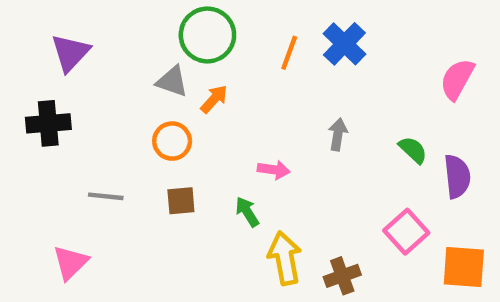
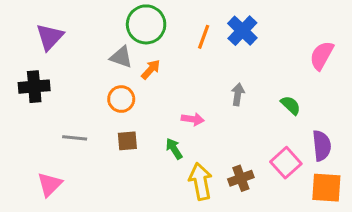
purple semicircle: (457, 176) -> (322, 146), moved
brown cross: (342, 276) -> (241, 178), moved

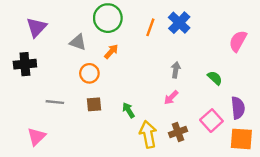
gray triangle: (121, 57) -> (78, 42), moved
pink arrow: (193, 119) -> (171, 97), moved, turned 126

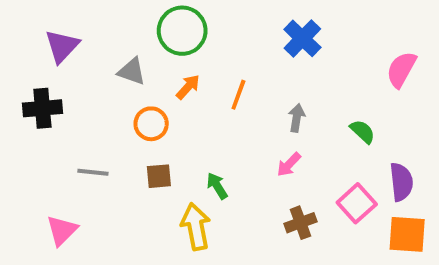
orange line: (150, 27) -> (238, 95), moved
yellow arrow: (148, 134) -> (196, 227), moved

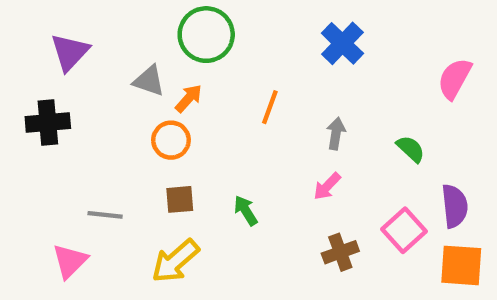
orange arrow: (188, 87) -> (189, 98), moved
gray line: (93, 172) -> (105, 215), moved
yellow arrow: (196, 227) -> (175, 261), moved, turned -120

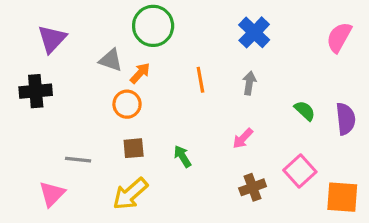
pink semicircle: (455, 79) -> (339, 37), moved
orange line: (270, 107) -> (200, 80), turned -30
gray arrow: (336, 134) -> (249, 83), moved
purple semicircle: (455, 206) -> (346, 119), moved

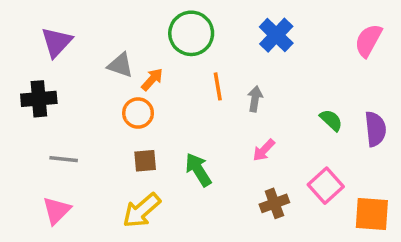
green circle: (153, 26) -> (191, 33), moved
gray arrow: (249, 83) -> (255, 99), moved
green arrow: (182, 156) -> (198, 170), size x1.4
gray line: (78, 160) -> (64, 159), moved

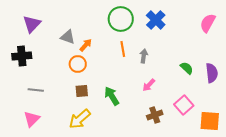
green circle: (191, 33) -> (121, 19), moved

